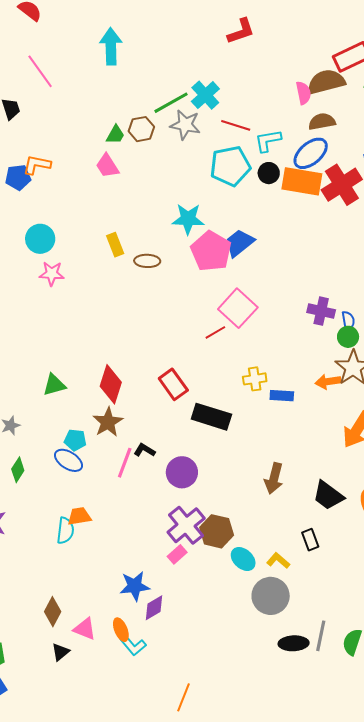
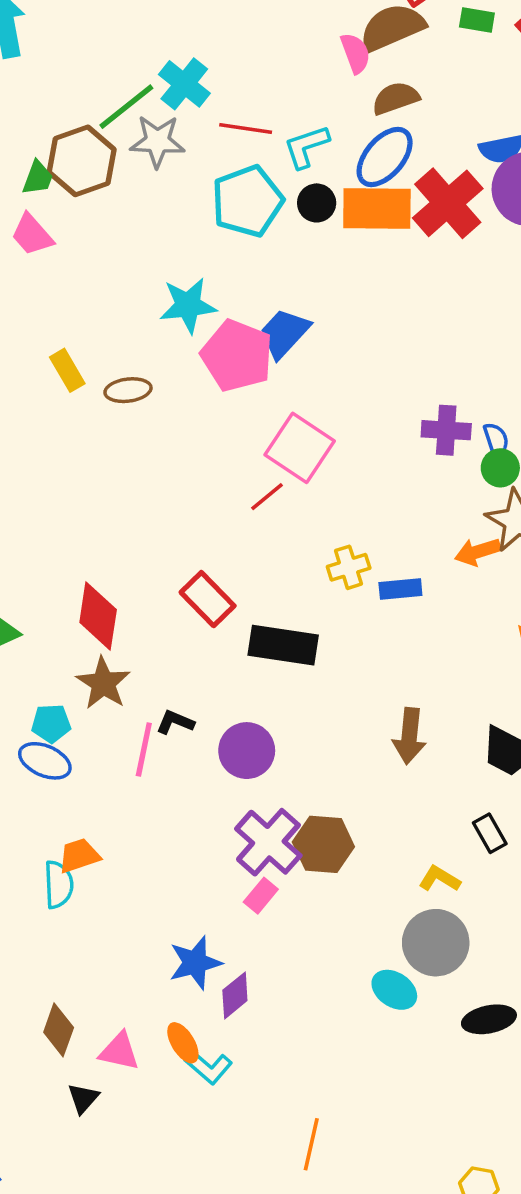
brown hexagon: (141, 129) -> (82, 161), size x1.5
cyan ellipse: (243, 559) -> (394, 990), moved

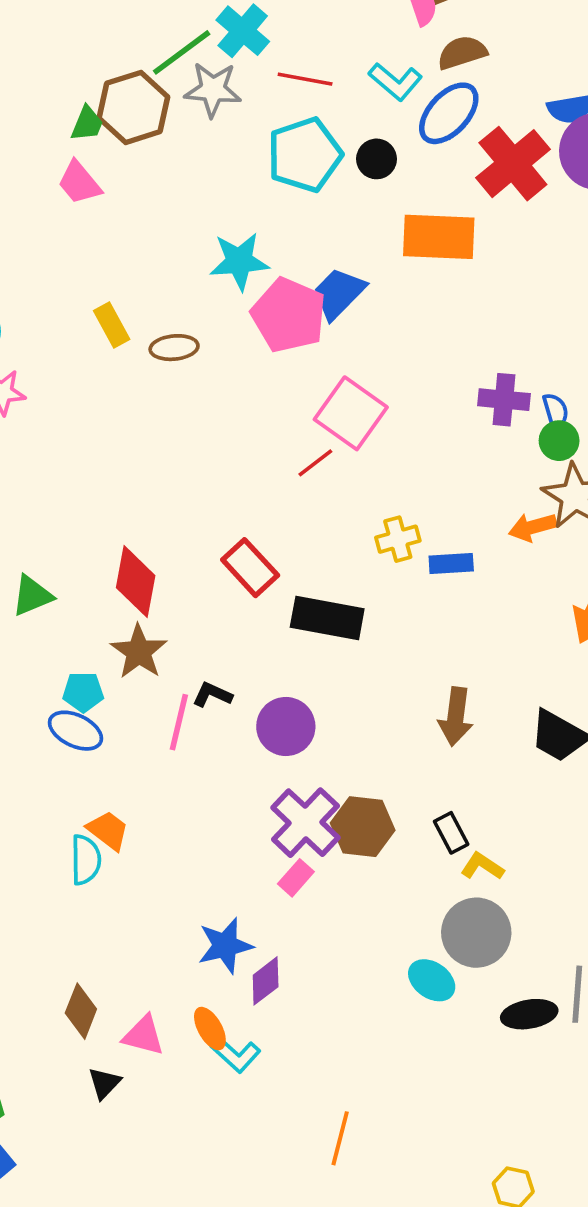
cyan L-shape: (306, 147) -> (395, 82), moved, turned -123
orange rectangle: (377, 209) -> (439, 237), moved
black rectangle: (490, 833) -> (451, 833), moved
orange trapezoid: (79, 856) -> (108, 830), turned 54

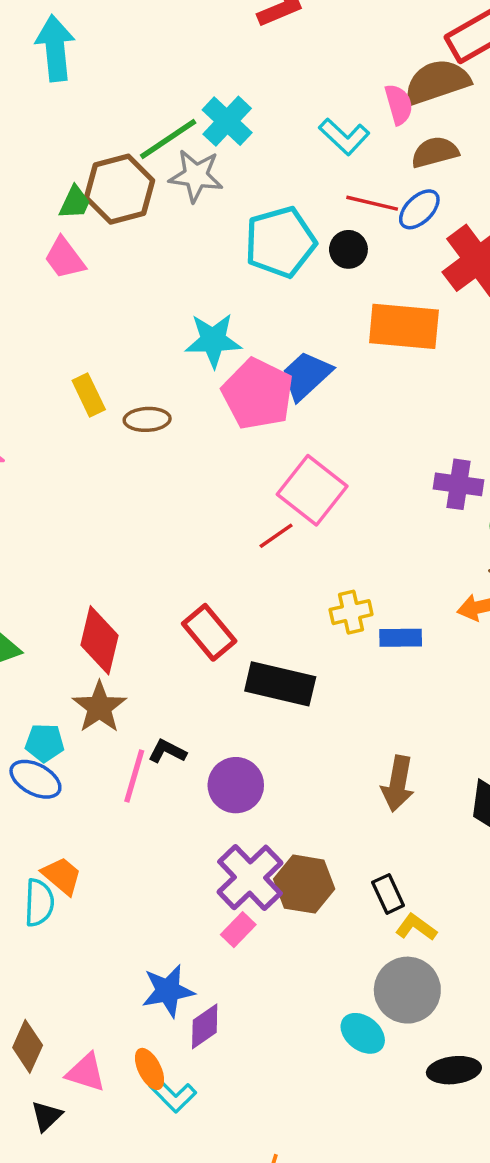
red line: (305, 79) -> (372, 203), moved
cyan L-shape: (395, 82) -> (344, 137), moved
blue ellipse: (449, 113) -> (419, 209), size x0.7

